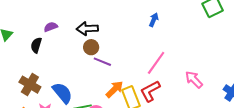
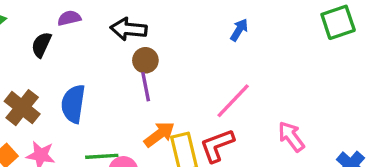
brown circle: (91, 47) -> (145, 60), moved
purple line: (102, 62) -> (146, 87), turned 48
blue semicircle: (62, 93) -> (73, 104), moved, turned -140

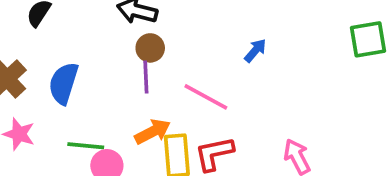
blue arrow: (239, 30) -> (255, 51), moved
pink line: (233, 101) -> (206, 97), moved, turned 66

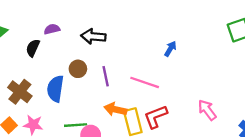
brown circle: (150, 48) -> (78, 69), moved
orange arrow: (153, 132) -> (115, 109), turned -130

